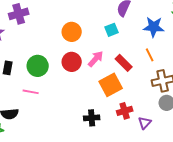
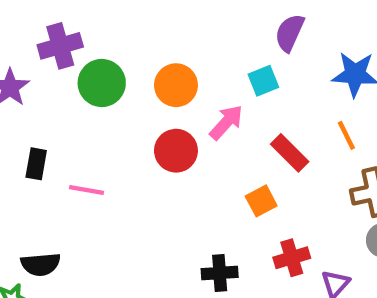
pink arrow: (96, 59) -> (226, 122), moved
green circle: (38, 66) -> (102, 83), moved
orange square: (111, 85) -> (261, 201), size x0.6
pink line: (31, 92) -> (86, 190), moved

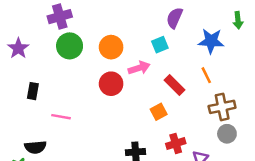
purple cross: (60, 46) -> (60, 17), moved
pink arrow: (226, 122) -> (139, 68), turned 30
pink line: (86, 190) -> (61, 117), moved

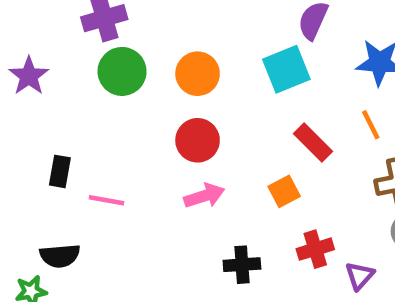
cyan square: (160, 45) -> (286, 69), size x1.5
pink arrow: (139, 68) -> (204, 196), moved
black rectangle: (33, 91) -> (60, 171), moved

